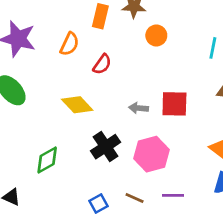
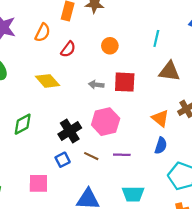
orange circle: (156, 36) -> (110, 46), moved
black cross: (106, 147) -> (70, 131), moved

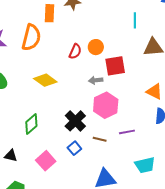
orange semicircle: (43, 33) -> (31, 38), size x1.5
orange circle: (110, 46) -> (96, 47), moved
red semicircle: (68, 49) -> (75, 51), moved
gray arrow: (96, 85) -> (96, 80), moved
pink square: (38, 183) -> (46, 161), moved, turned -30

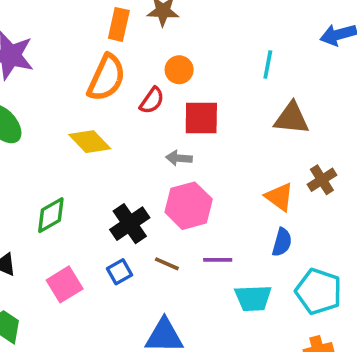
orange semicircle: (31, 38) -> (106, 78), moved
orange circle: (96, 47) -> (179, 70), moved
red square: (115, 66) -> (201, 118), moved
cyan trapezoid: (145, 165) -> (253, 298), moved

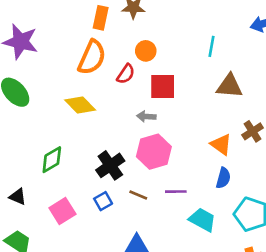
cyan trapezoid: (253, 298) -> (202, 220), turned -148

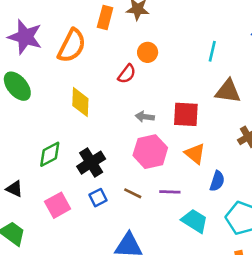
orange semicircle: (92, 57) -> (72, 46), moved
red square: (163, 87) -> (186, 114), moved
yellow diamond: (80, 105) -> (80, 102), turned 44
orange triangle: (221, 144) -> (195, 154), moved
black cross: (110, 165) -> (91, 163), moved

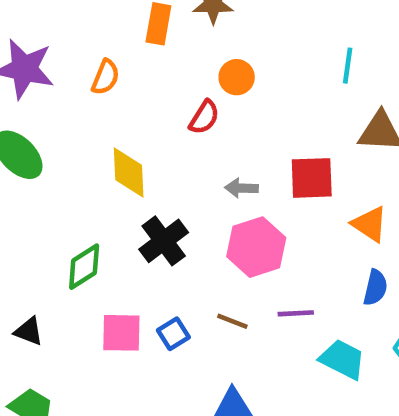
orange semicircle: (72, 46) -> (105, 77), size x0.6
orange triangle: (195, 154) -> (370, 224), moved
black cross: (91, 163) -> (164, 241), moved
pink square: (58, 205) -> (121, 333), moved, turned 35

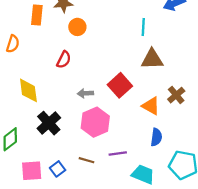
cyan line: (348, 66) -> (143, 27), moved
orange circle: (237, 77) -> (77, 27), moved
red square: (312, 178) -> (120, 85), turned -35

